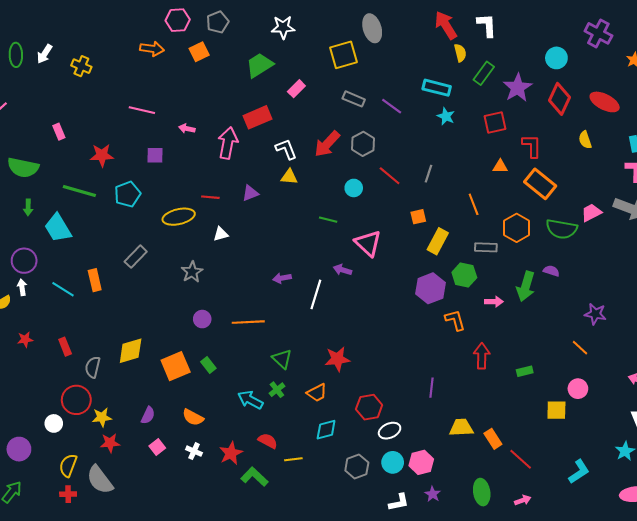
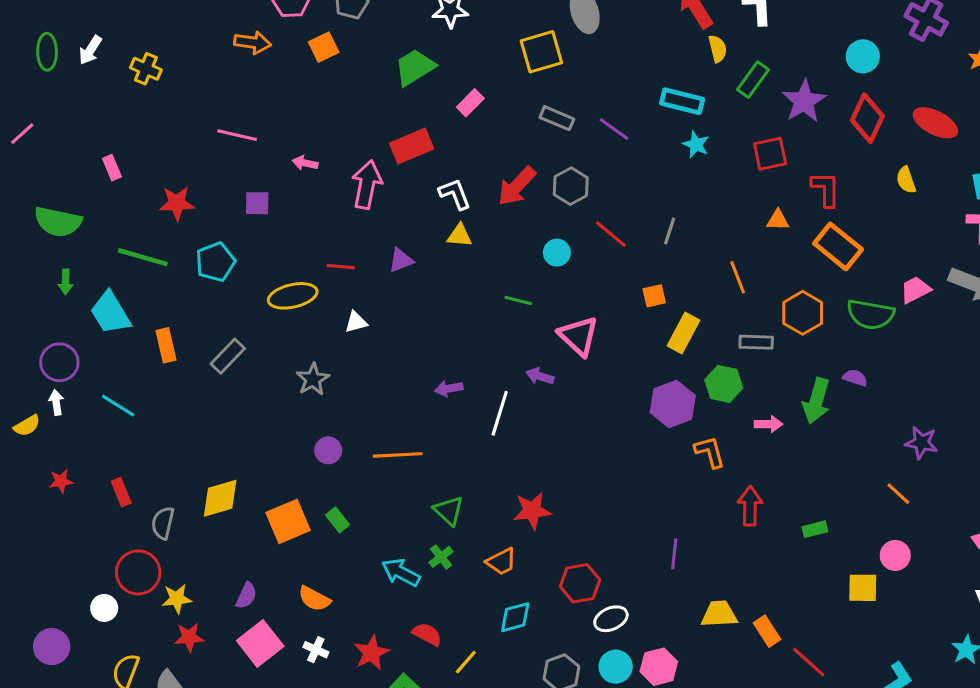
orange rectangle: (95, 280) -> (166, 345), moved
pink square: (157, 447) -> (260, 643), size x1.8
yellow line: (293, 459) -> (466, 662), turned -42

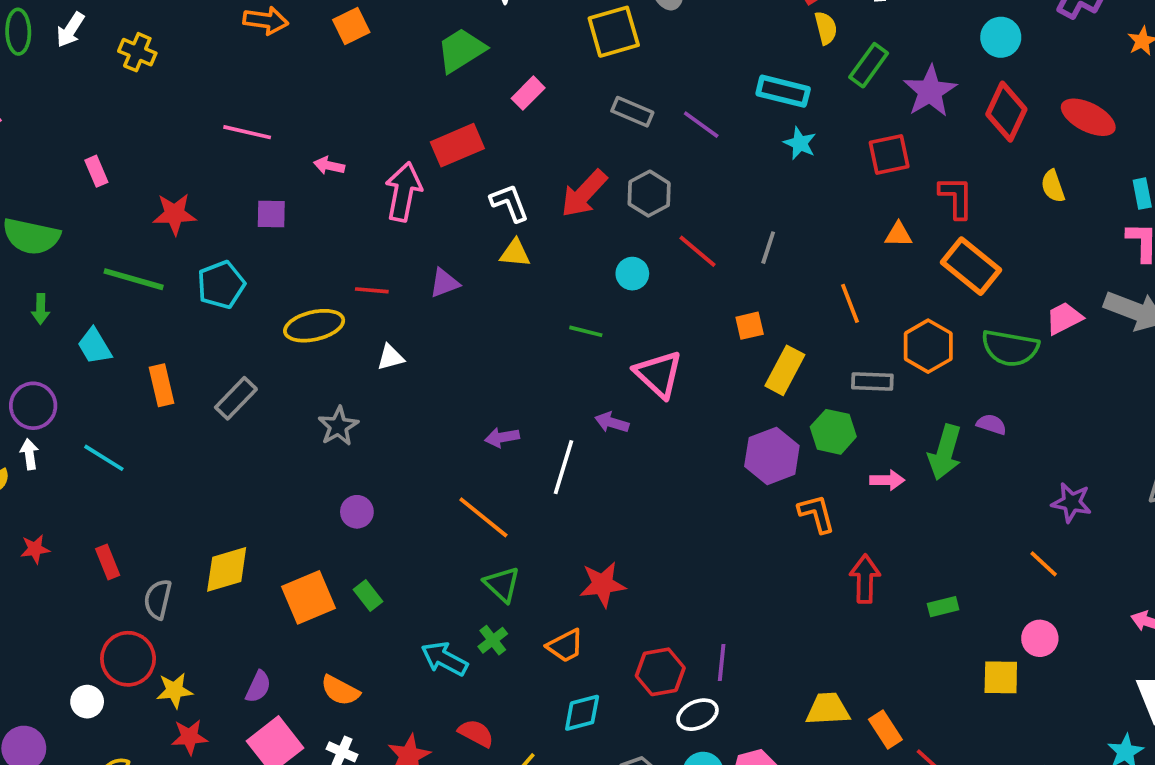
cyan trapezoid: (110, 313) -> (95, 346), size x0.7
orange line: (398, 455) -> (483, 517), moved, turned 42
purple line: (674, 554) -> (722, 663), moved

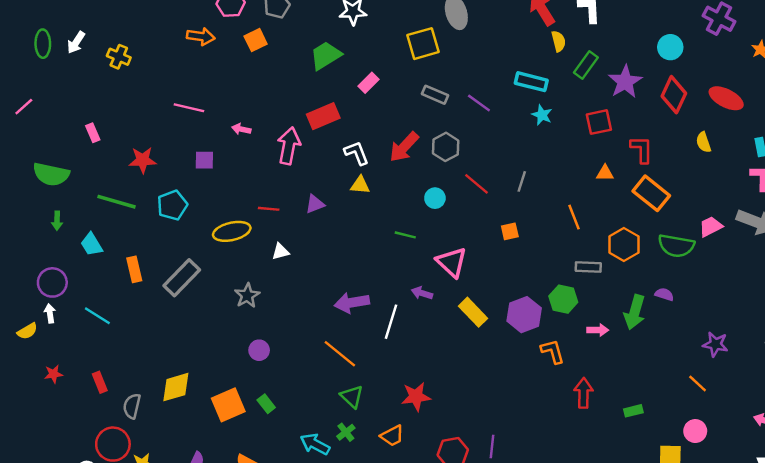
yellow rectangle: (785, 370) -> (473, 312), moved, turned -72
gray rectangle: (236, 398) -> (182, 278), size x1.4
purple arrow: (502, 437) -> (352, 303), size x1.6

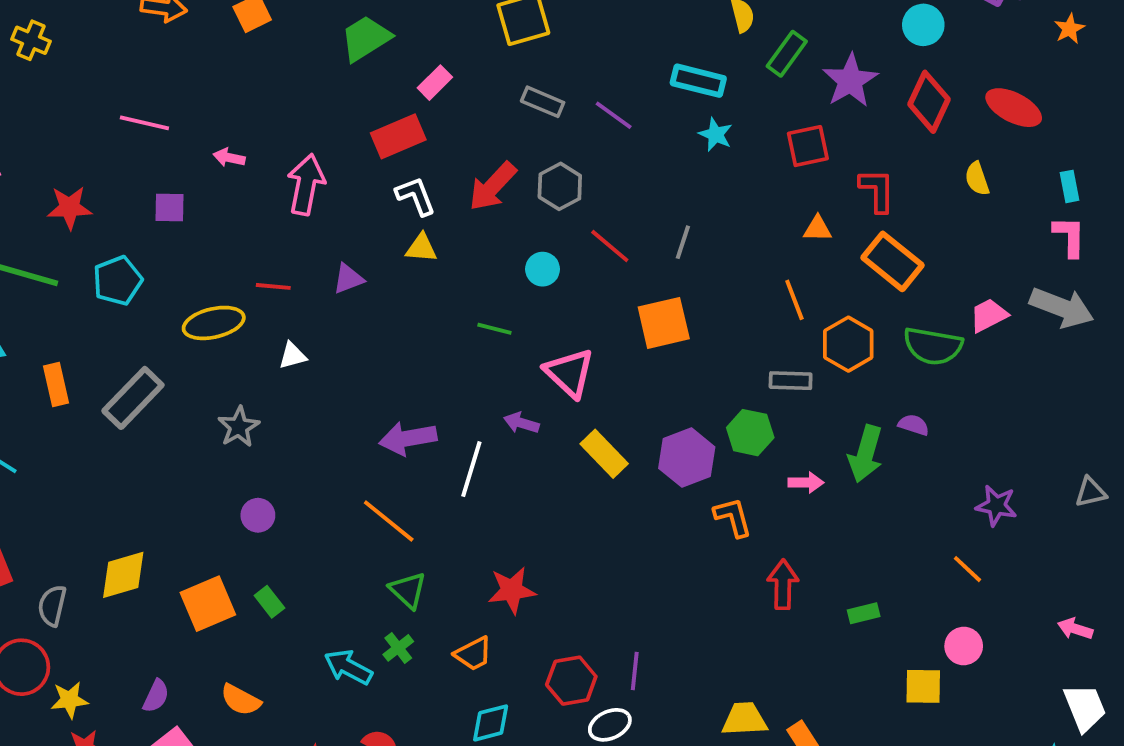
red rectangle: (323, 116) -> (398, 136), moved
orange line: (574, 217) -> (794, 300), moved
orange square: (510, 231) -> (664, 323), size x1.8

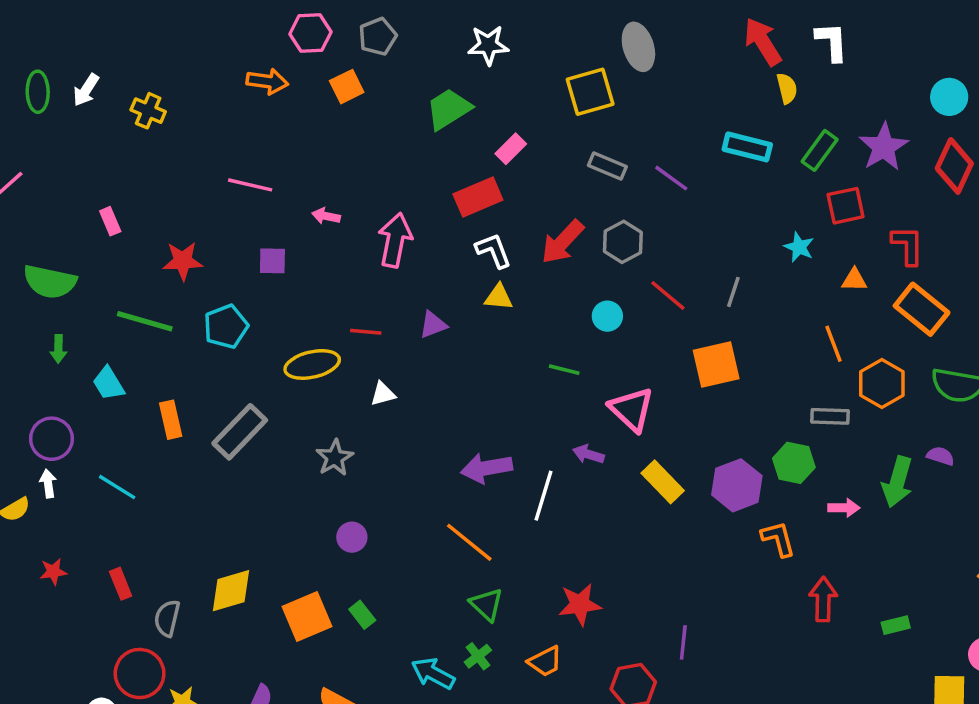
green rectangle: (787, 54) -> (820, 150), moved
cyan star: (716, 134) -> (799, 247), moved
purple line: (635, 671) -> (683, 642), moved

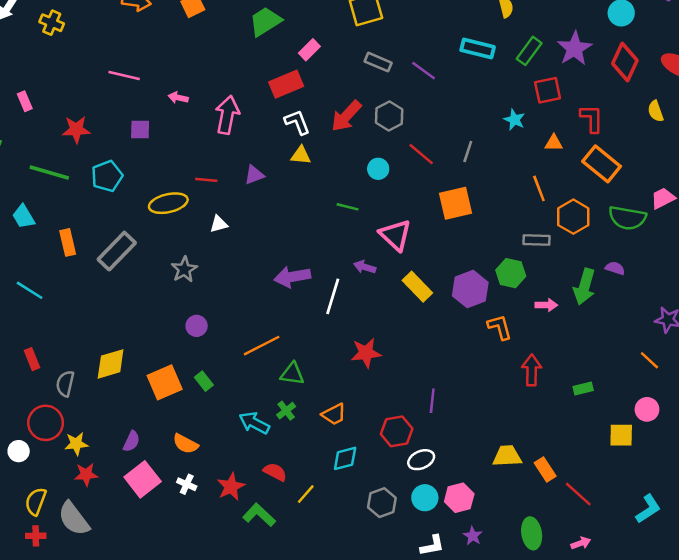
orange line: (469, 542) -> (262, 346), moved, turned -66
green triangle: (487, 604) -> (292, 374), turned -35
red star: (580, 604) -> (366, 353), moved

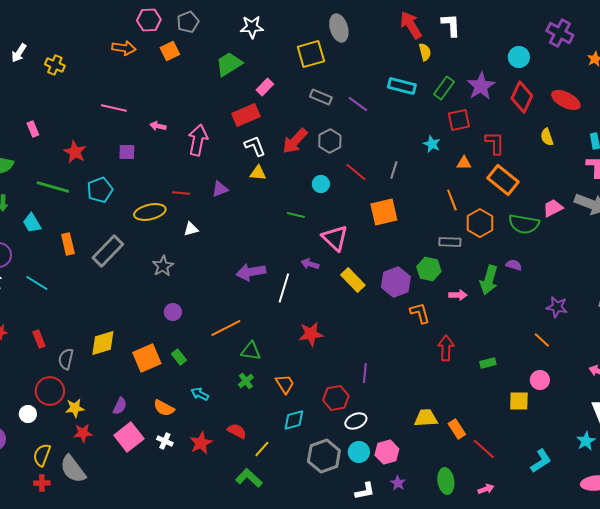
red star: (76, 130) -> (75, 152), turned 30
orange trapezoid: (334, 414) -> (285, 384), turned -95
cyan arrow: (254, 423) -> (200, 394), moved, size x0.7
gray hexagon: (382, 503) -> (324, 456), size x1.4
green L-shape: (259, 515) -> (249, 478), moved

